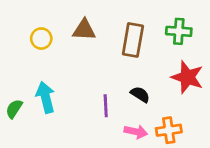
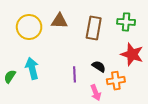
yellow circle: (41, 39) -> (29, 27), size x1.6
orange cross: (169, 130) -> (116, 81), moved
pink arrow: (136, 132) -> (96, 93), turned 56

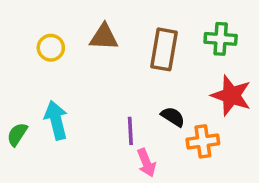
yellow circle: (29, 27) -> (51, 48), size x0.6
pink arrow: (96, 93) -> (146, 163), moved

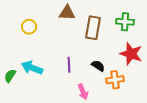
brown triangle: (104, 37) -> (67, 13), moved
cyan arrow: (56, 120) -> (32, 68), turned -55
purple line: (130, 131) -> (69, 65), moved

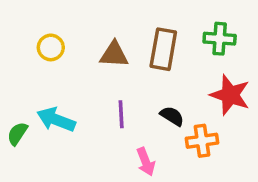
brown triangle: (67, 13) -> (114, 54), moved

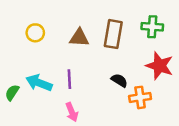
purple line: (121, 114) -> (69, 79), moved
pink arrow: (146, 162) -> (72, 112), moved

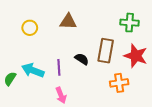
brown rectangle: (113, 34) -> (106, 51), moved
brown triangle: (79, 38) -> (68, 22), moved
black semicircle: (119, 80) -> (82, 59), moved

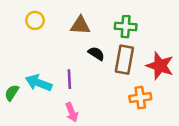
green cross: (130, 23) -> (126, 27), moved
yellow circle: (30, 28) -> (35, 20), moved
black semicircle: (82, 59) -> (96, 53), moved

